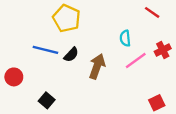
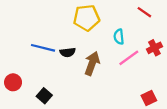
yellow pentagon: (67, 18) -> (87, 18), moved, turned -30
black semicircle: (71, 55) -> (68, 52), turned 40
red circle: (14, 77) -> (13, 82), moved

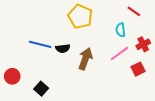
yellow pentagon: (87, 18) -> (80, 16), turned 30
cyan semicircle: (119, 37) -> (121, 30), moved
red square: (149, 98) -> (138, 69), moved

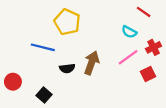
yellow pentagon: (80, 16) -> (67, 22), moved
cyan semicircle: (121, 30) -> (129, 32), turned -56
black semicircle: (63, 48) -> (67, 68), moved

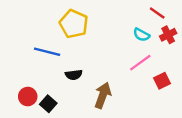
red cross: (154, 47) -> (168, 35), moved
brown arrow: (92, 63) -> (103, 95), moved
red circle: (13, 82) -> (28, 97), moved

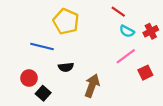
red line: (157, 13) -> (118, 12), moved
red circle: (28, 97) -> (29, 78), moved

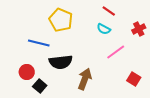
cyan semicircle: (127, 31) -> (104, 29), moved
black semicircle: (66, 67) -> (61, 62), size x1.6
red square: (145, 73) -> (134, 79), moved, turned -32

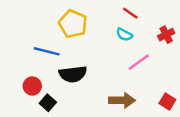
brown arrow: (85, 79) -> (122, 100), moved, turned 70
red square: (134, 79) -> (167, 102), moved

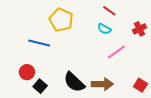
black semicircle: (73, 74) -> (74, 82), moved, turned 50

